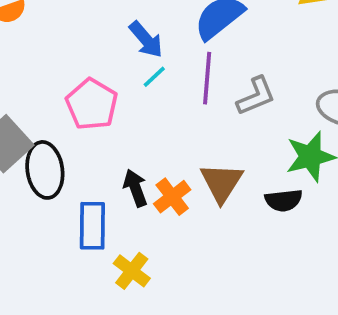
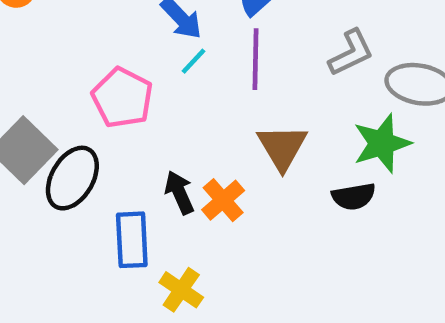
gray L-shape: (256, 96) -> (351, 53), moved
black ellipse: (45, 170) -> (72, 178), turned 42
brown triangle: (221, 182) -> (282, 147), moved

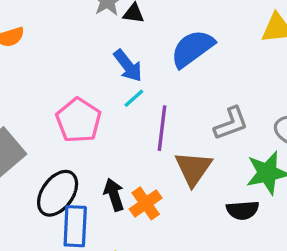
gray L-shape: (351, 53) -> (231, 123), moved
purple line: (256, 59) -> (162, 128), moved
black ellipse: (72, 178) -> (58, 193), moved

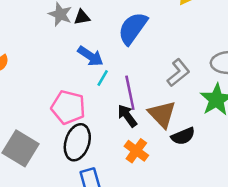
black ellipse: (58, 193) -> (77, 142), moved
black arrow: (114, 195) -> (127, 116), moved
black semicircle: (243, 210) -> (183, 136), moved

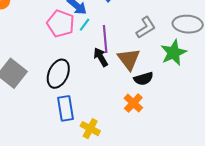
pink pentagon: (68, 107) -> (61, 24), moved
orange cross: (136, 151) -> (133, 103), moved

